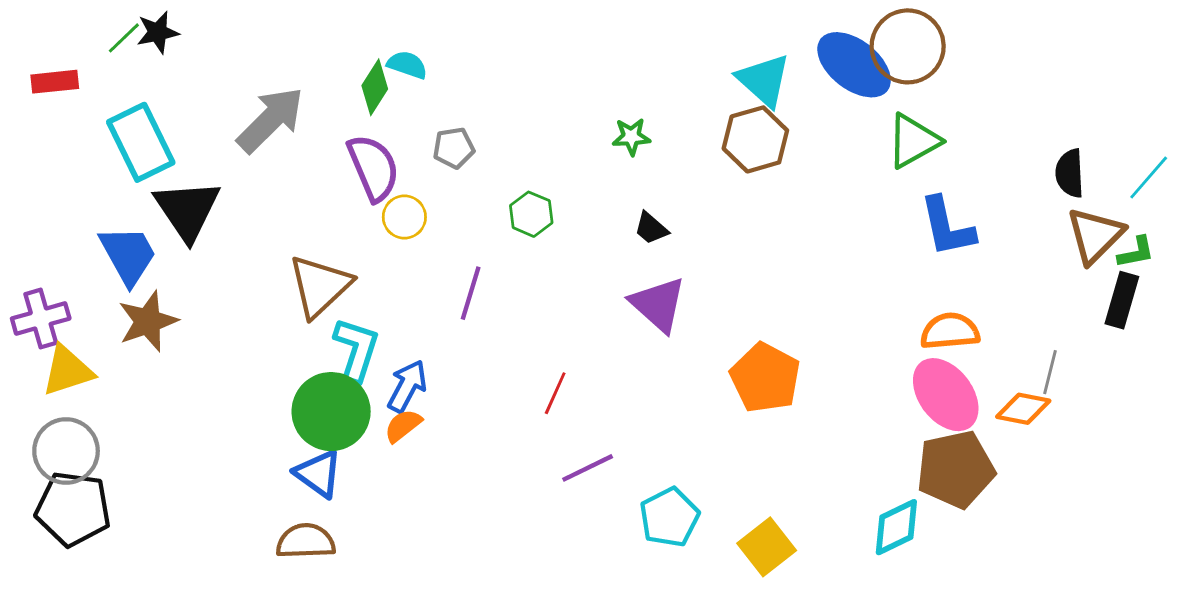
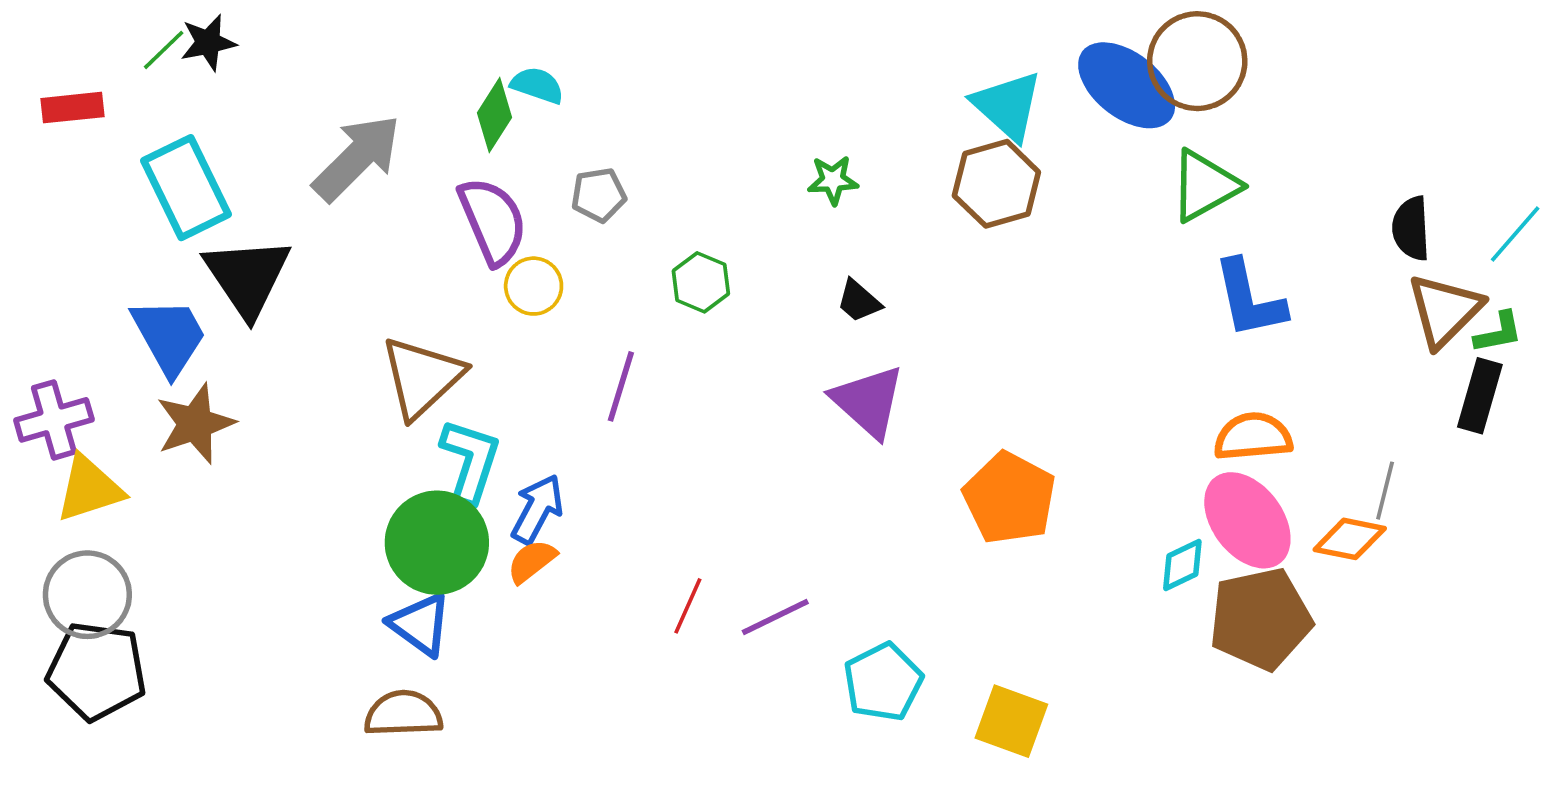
red line: (555, 393) -> (688, 606), moved
cyan diamond: (896, 527) -> (1182, 565), moved, size x0.7
yellow square: (767, 547) -> (1011, 721), turned -32

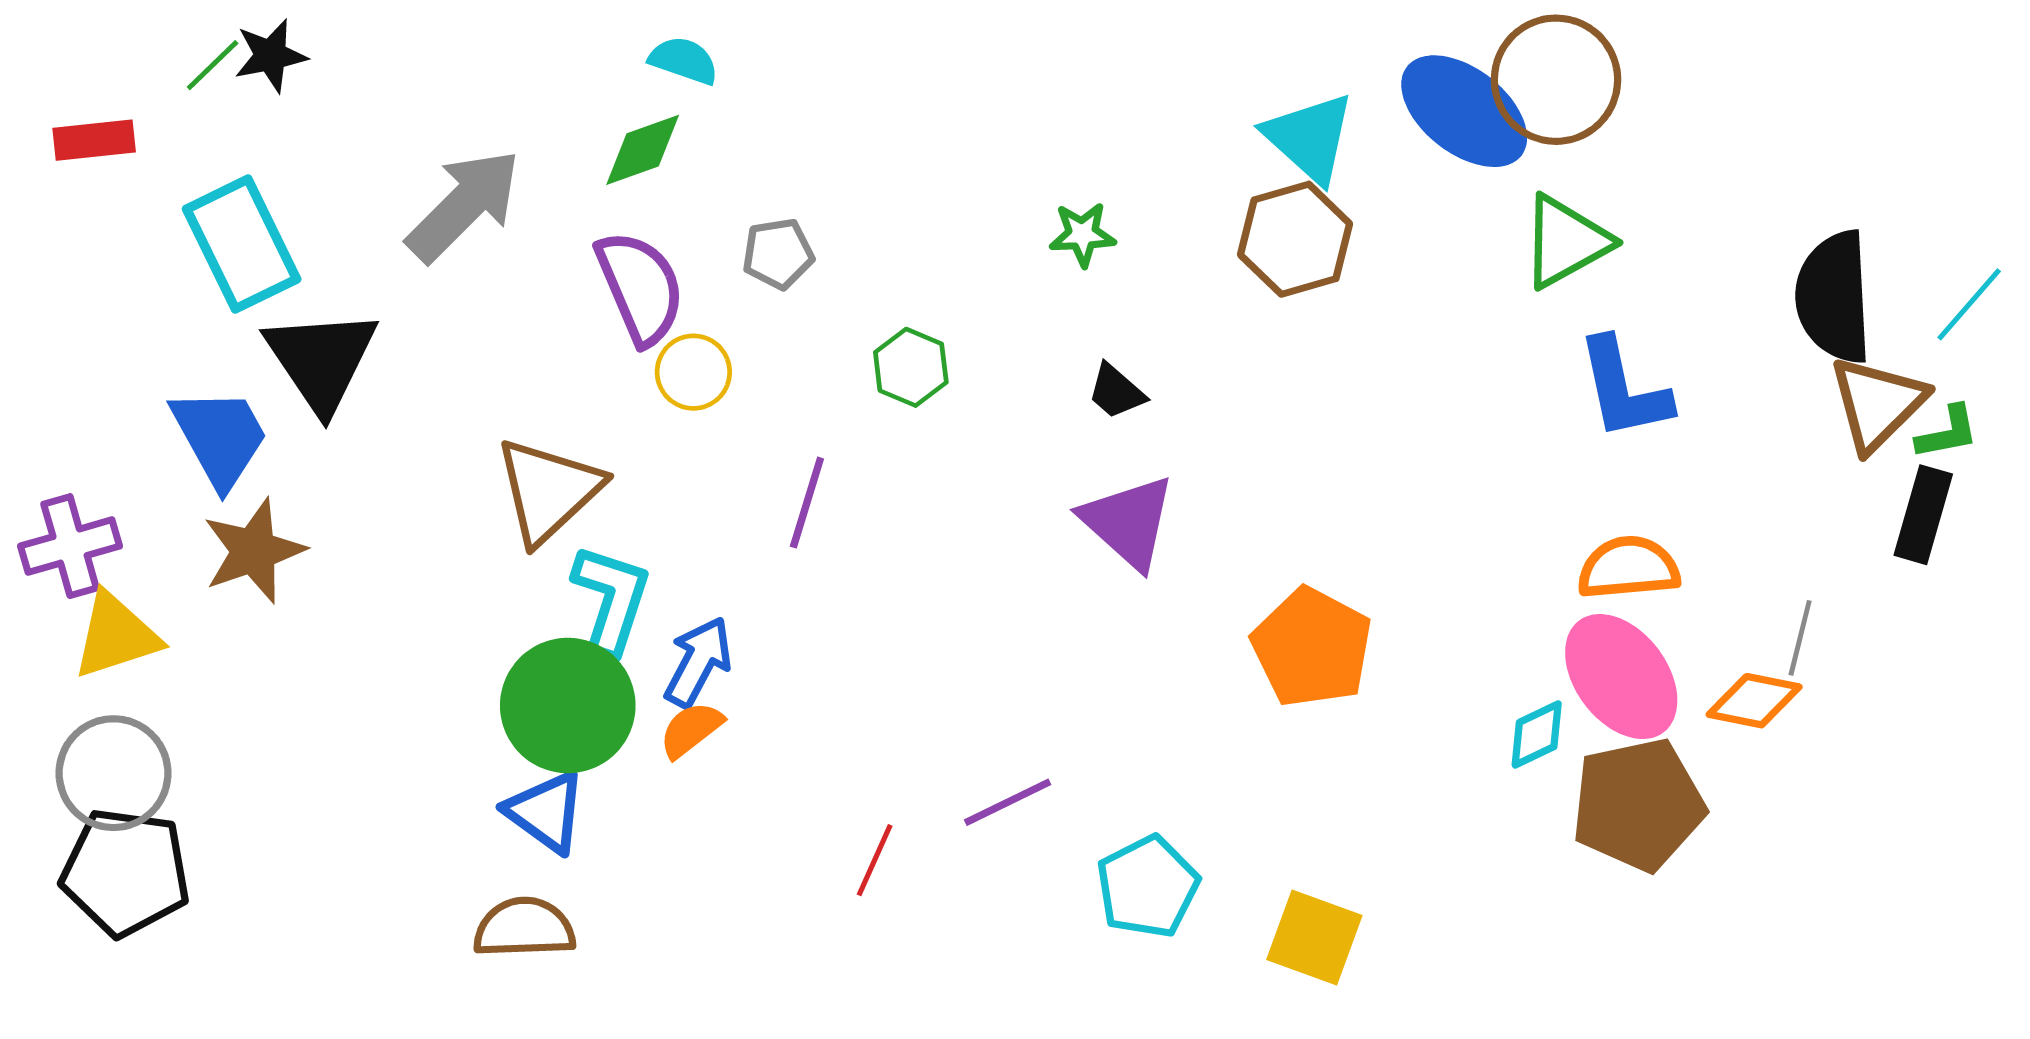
cyan semicircle: (537, 85) -> (684, 60), moved
green diamond: (495, 115) -> (643, 150), turned 38
black semicircle: (1411, 228) -> (1834, 297), size x1.6
red line: (688, 606) -> (875, 860), moved

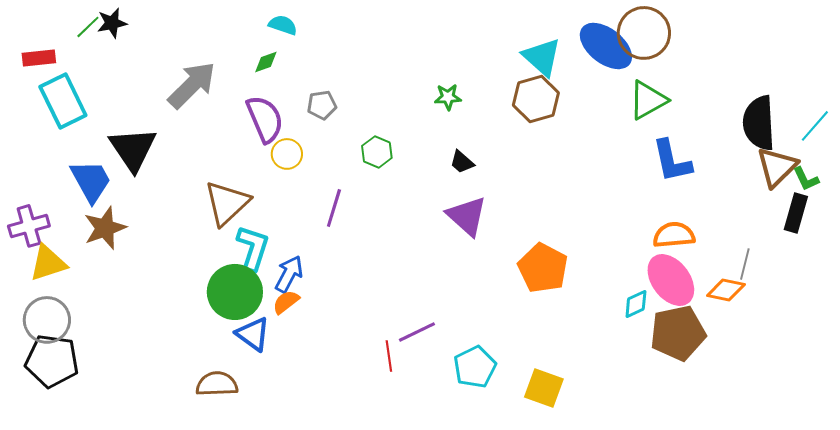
green diamond: (643, 150) -> (266, 62), size x0.7
cyan rectangle: (242, 244) -> (63, 101), moved
green L-shape: (1947, 432) -> (806, 179), turned 76
blue triangle: (546, 812) -> (253, 334), moved
red line: (875, 860) -> (389, 356), moved, turned -32

